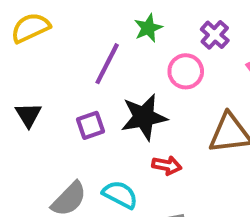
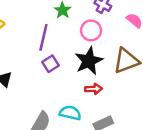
black star: (144, 117) -> (89, 61), moved
purple square: (90, 125) -> (50, 64), moved

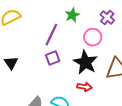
black star: (89, 61) -> (85, 62), turned -30

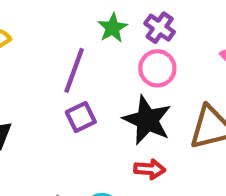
purple cross: (107, 17) -> (160, 28), moved

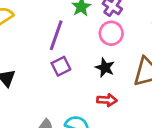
black star: (147, 120) -> (105, 68), size x0.6

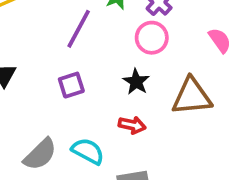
purple square: (61, 66) -> (71, 85), moved

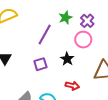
black star: (136, 82) -> (67, 59), moved

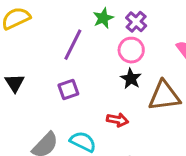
black star: (67, 59) -> (131, 79), moved

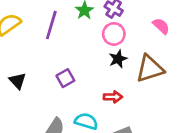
purple line: (73, 45) -> (51, 25), moved
black star: (131, 79) -> (118, 59), turned 30

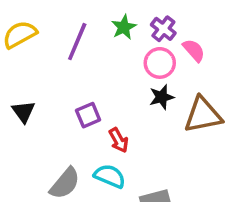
pink semicircle: (161, 26) -> (194, 50), moved
red arrow: (113, 97) -> (119, 140), moved, turned 54

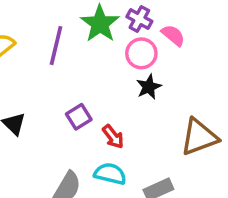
green star: (124, 27) -> (100, 24), size x1.5
brown triangle: (203, 115) -> (199, 137), moved

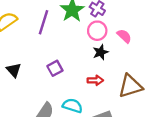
pink semicircle: (173, 35) -> (124, 36), moved
red arrow: (113, 137) -> (95, 80), moved, turned -56

